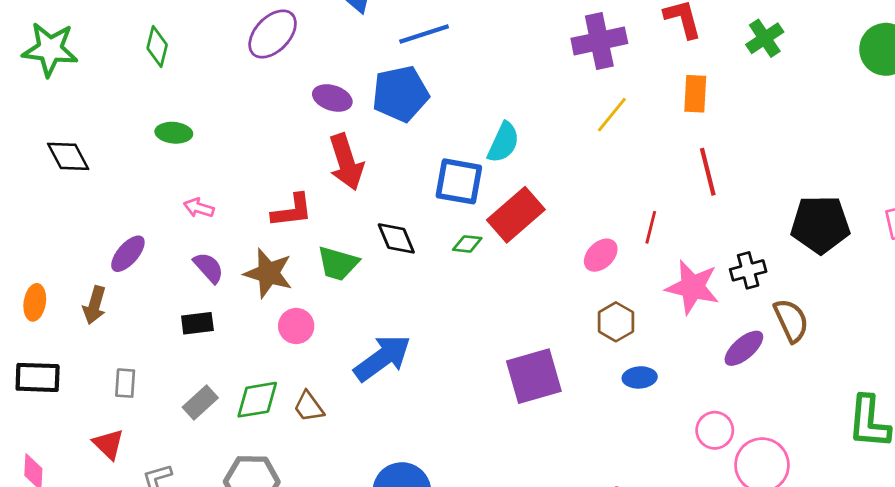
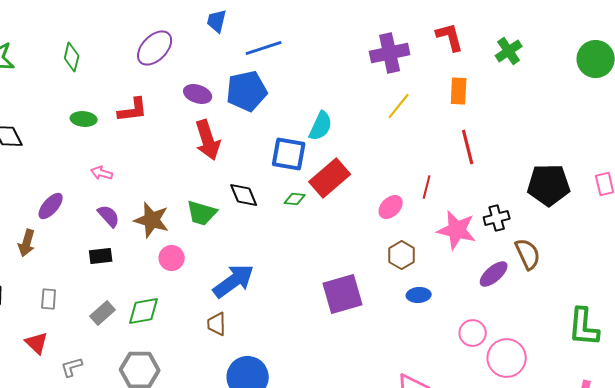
red L-shape: (292, 211) -> (133, 110), moved
brown trapezoid: (309, 407) -> (217, 324), moved, turned 35

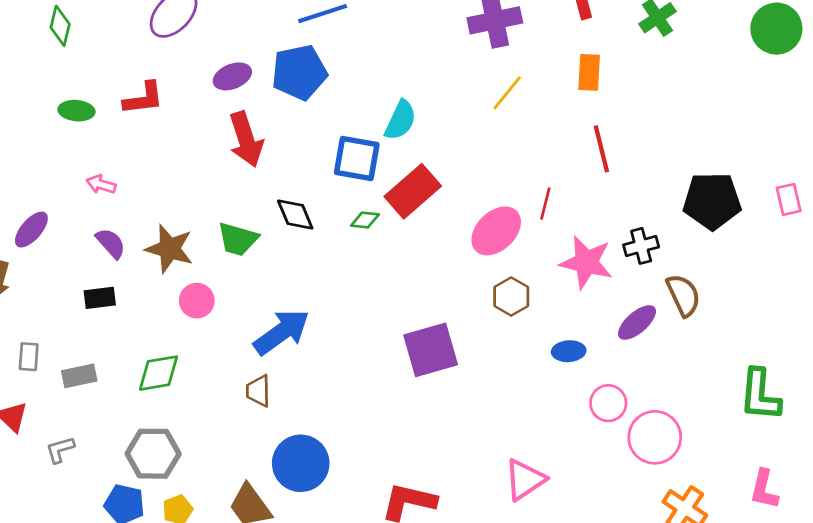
purple ellipse: (198, 94) -> (232, 76), turned -40
pink ellipse: (391, 207) -> (496, 231), size x1.5
blue ellipse: (419, 295) -> (569, 351), moved
gray rectangle: (103, 313) -> (79, 376), moved, turned 30

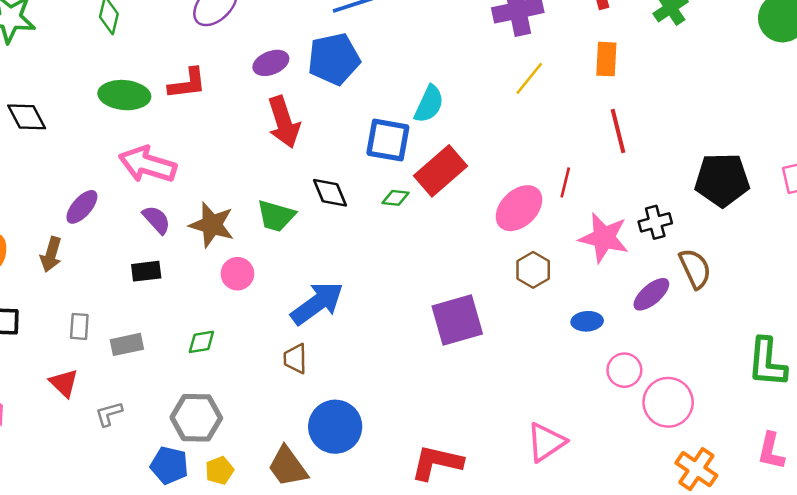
green ellipse: (77, 111) -> (124, 95), size x1.5
pink arrow: (101, 184) -> (147, 164), size x2.0
green diamond: (159, 373) -> (201, 342), size x0.7

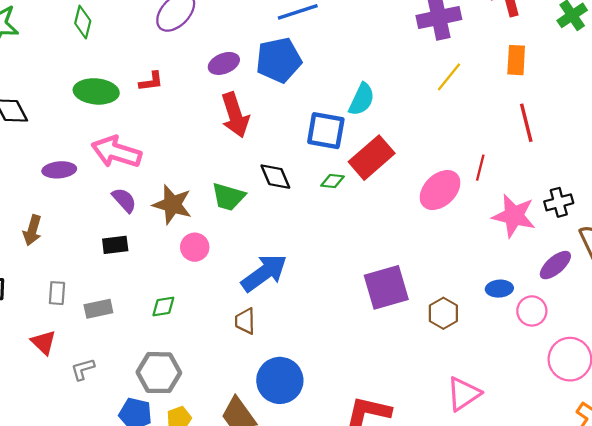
red L-shape: (187, 83) -> (151, 81), size x0.7
purple ellipse: (82, 207) -> (59, 170), moved, turned 44
brown hexagon: (533, 270) -> (443, 313), moved
pink circle: (624, 370) -> (532, 311), moved

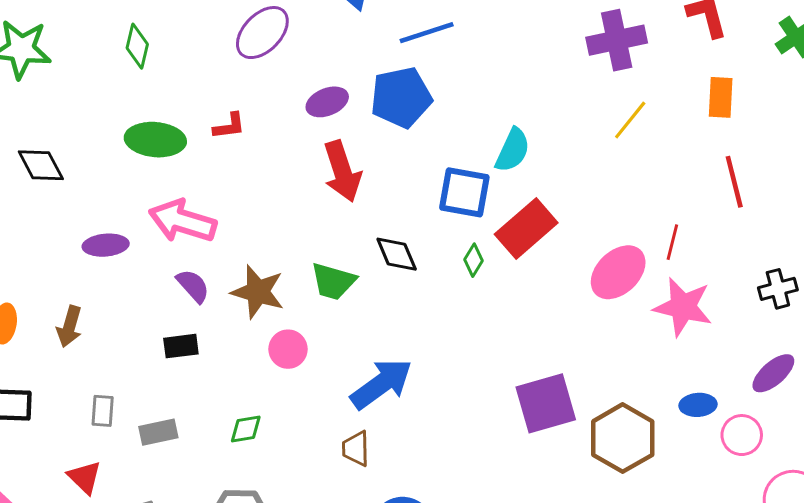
green diamond: (332, 181) -> (473, 260), turned -65
pink star: (514, 216) -> (683, 307), moved
brown hexagon: (443, 313) -> (623, 438), size x1.6

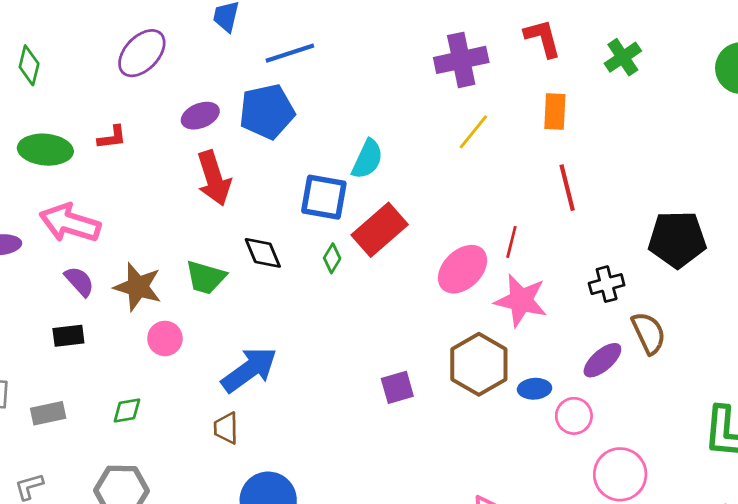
purple square: (546, 403) -> (397, 387), size x0.6
brown hexagon: (623, 438) -> (479, 364), moved

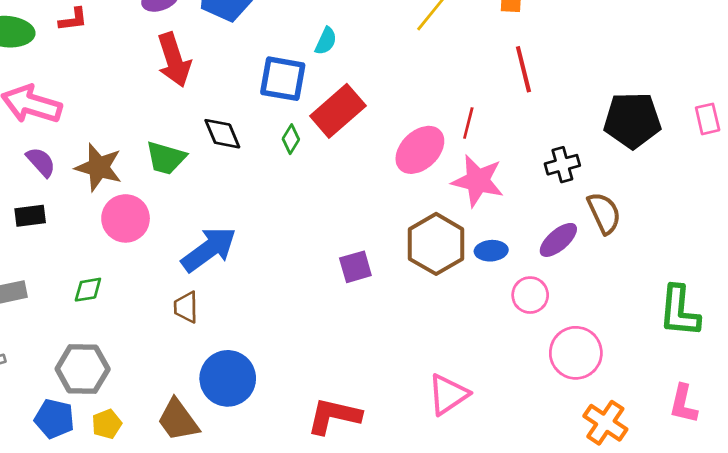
cyan semicircle: (367, 159) -> (326, 41), size x0.7
pink circle: (165, 338) -> (126, 218), size x1.4
blue ellipse: (535, 389) -> (491, 251), moved

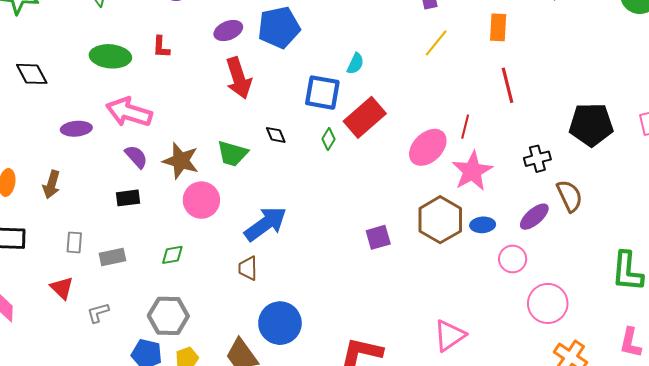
red L-shape: (73, 19) -> (161, 47), turned 100
black diamond: (222, 134) -> (276, 135), size x0.7
pink star: (478, 181) -> (472, 171), turned 30

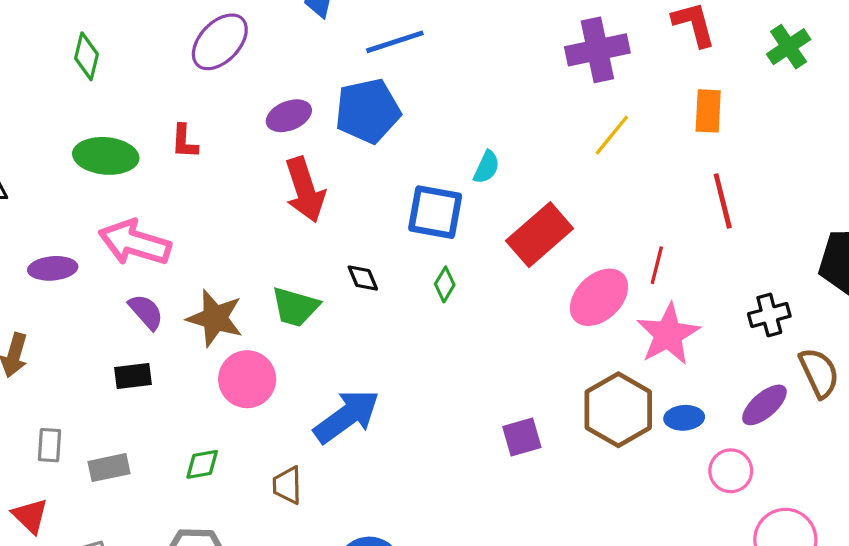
red rectangle: (365, 117) -> (540, 235), moved
brown trapezoid: (248, 268) -> (287, 485), moved

